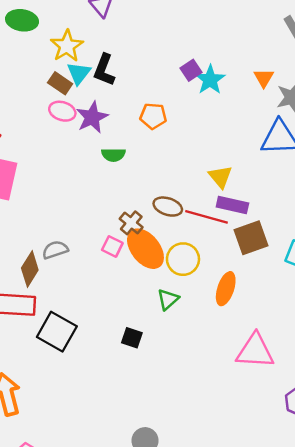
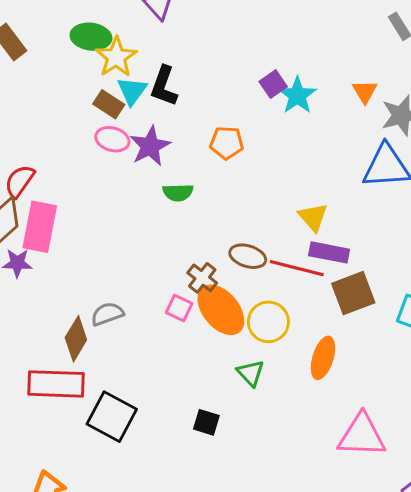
green ellipse: (22, 20) -> (91, 37), moved
green triangle: (168, 299) -> (251, 373), turned -30

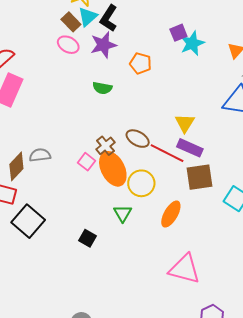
purple star: (150, 146) -> (103, 45), moved

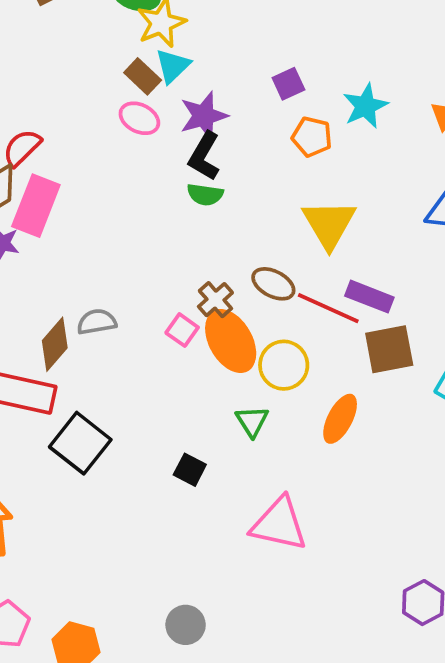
black L-shape: (109, 18) -> (204, 156), moved
purple square: (178, 33) -> (288, 84), moved
orange pentagon: (141, 63) -> (312, 137), moved
yellow triangle: (185, 123) -> (329, 224), moved, size x1.5
pink triangle: (184, 269) -> (279, 524), moved

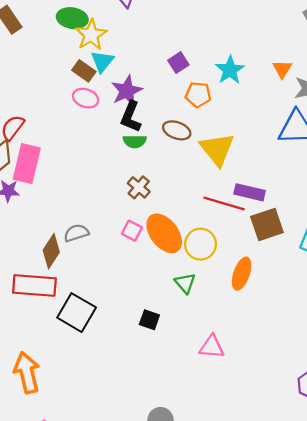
brown ellipse: (273, 284) -> (177, 130), moved
brown cross: (215, 300) -> (139, 187), moved
pink triangle: (279, 524) -> (212, 347), size x0.7

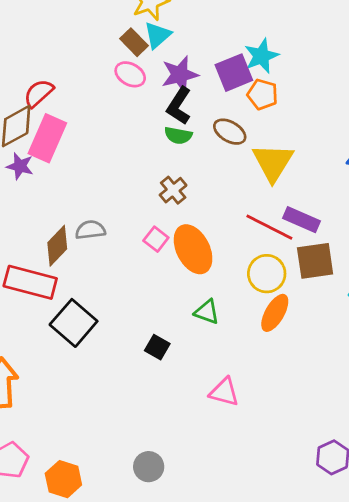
purple square: (178, 63) -> (234, 73), moved, size x1.5
cyan star: (230, 70) -> (261, 56), moved
yellow circle: (201, 244) -> (267, 274), moved
green triangle: (185, 283) -> (207, 312), turned -40

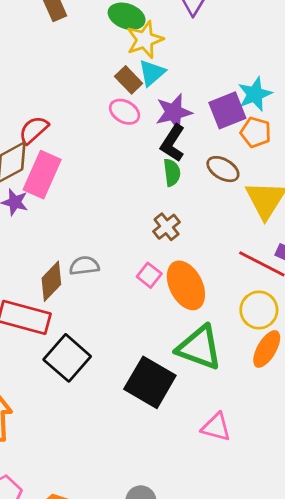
green semicircle: (178, 135) -> (172, 173), turned -108
green triangle: (207, 312) -> (199, 348), size x1.8
black square: (157, 347) -> (150, 382), size x2.0

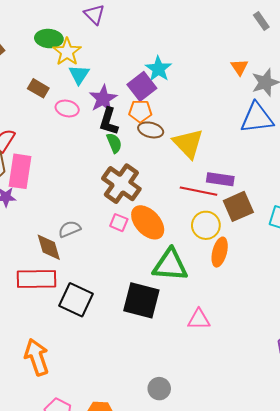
brown rectangle: (129, 80) -> (38, 88), moved
orange pentagon: (256, 132) -> (140, 111), moved
brown cross: (167, 227) -> (121, 184), size x1.8
brown diamond: (51, 281) -> (49, 247), turned -44

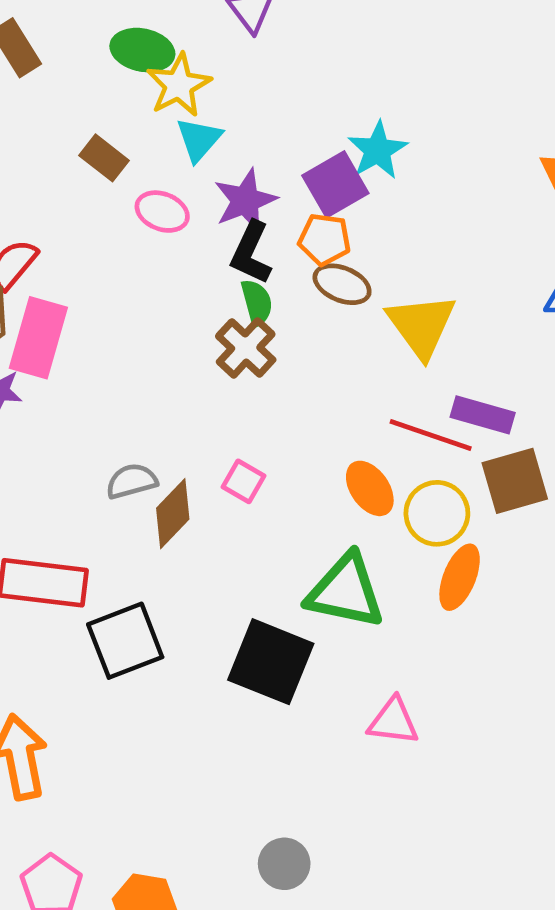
brown cross: (121, 184) -> (246, 348), moved, size x0.7
orange ellipse: (148, 222) -> (370, 488), moved, size x0.7
brown diamond: (49, 247) -> (173, 514), moved, turned 52
black square: (76, 300) -> (125, 641), turned 36

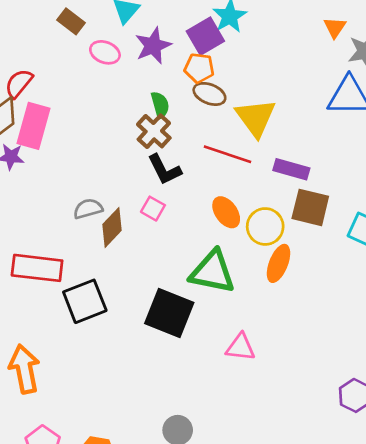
black L-shape: (251, 253) -> (164, 170), moved, turned -51
red line: (431, 435) -> (228, 154), moved
brown square: (515, 481) -> (310, 207), turned 30

